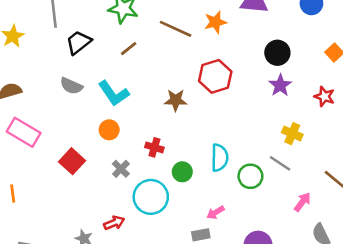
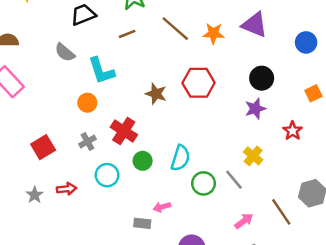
red cross: (154, 147) -> (124, 131), size x1.5
red square: (72, 161) -> (43, 147), moved
cyan circle: (151, 197) -> (107, 175), size x0.7

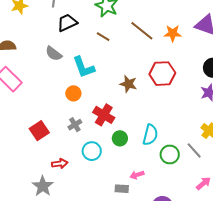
brown line: (127, 34) -> (103, 37), turned 56
gray star: (35, 195) -> (43, 186), moved, size x1.5

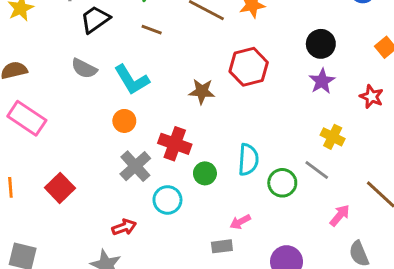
gray cross: (75, 125) -> (135, 166), size x1.5
red square: (39, 131) -> (60, 188), moved

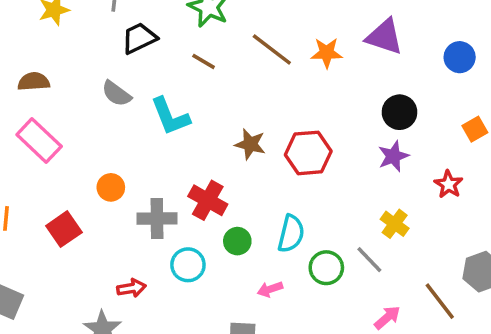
red hexagon: (249, 67) -> (308, 153), moved
orange circle: (124, 121) -> (111, 187), moved
gray cross: (135, 166) -> (157, 219), turned 32
pink arrow: (240, 222) -> (270, 289), moved

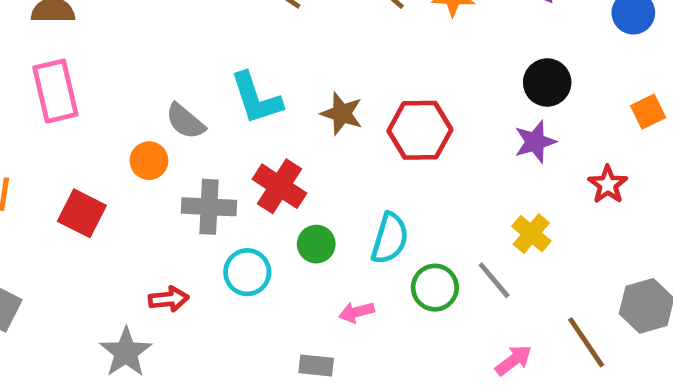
gray semicircle: (116, 94) -> (185, 121), moved
cyan L-shape: (170, 116) -> (256, 98), moved
pink rectangle: (39, 141) -> (55, 91), turned 30
red square: (64, 229) -> (82, 213), turned -32

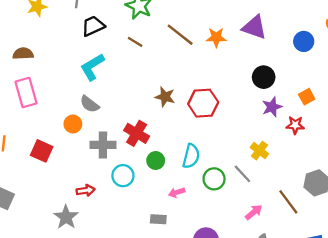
cyan L-shape: (256, 98) -> (92, 67), moved, turned 80
orange square: (648, 112) -> (307, 97), moved
purple star: (535, 142) -> (272, 107), moved
red star: (608, 185) -> (295, 125), turned -30

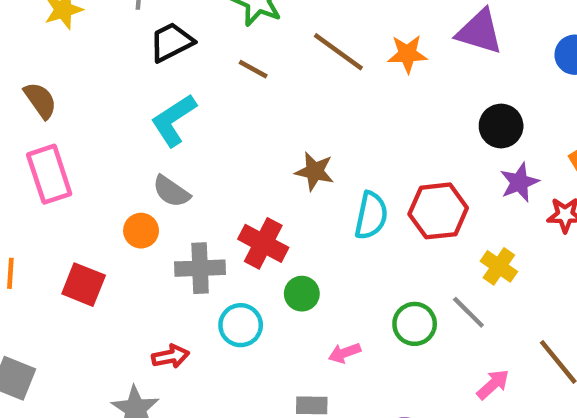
brown semicircle: (23, 54) -> (40, 100), turned 60
red hexagon: (203, 103) -> (438, 211), moved
cyan semicircle: (191, 156) -> (371, 216), moved

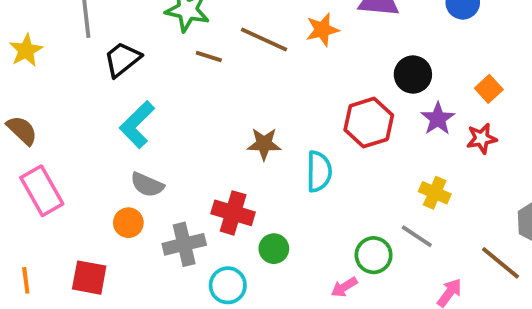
brown line: (253, 69) -> (209, 56), moved
red hexagon: (438, 211) -> (369, 123), moved
pink arrow: (345, 353) -> (344, 287), moved

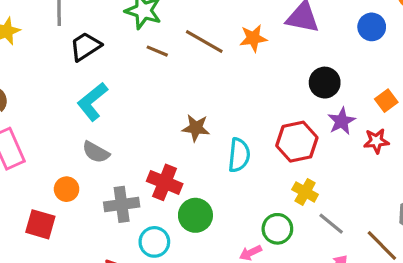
red hexagon: (369, 123) -> (297, 142), moved
yellow cross: (435, 193) -> (305, 192), moved
orange circle: (128, 223) -> (67, 189), moved
gray line: (417, 236) -> (331, 224), moved
green circle: (274, 249) -> (195, 215), size x1.4

